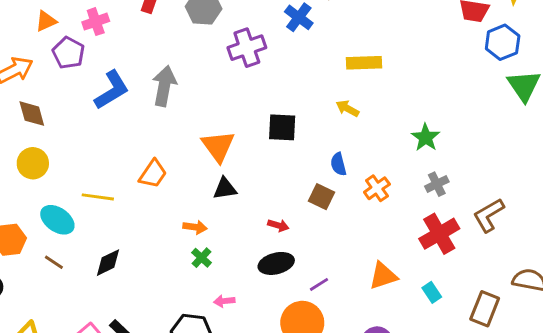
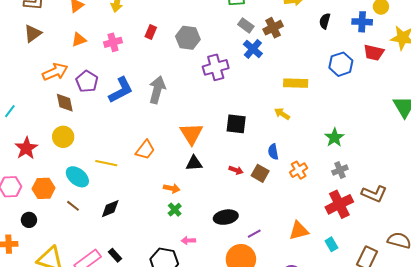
blue hexagon: (503, 42) -> (341, 64), moved
purple pentagon: (69, 53) -> (87, 81), moved
brown L-shape: (489, 215) -> (374, 194), turned -130
red arrow: (278, 225) -> (236, 170), moved

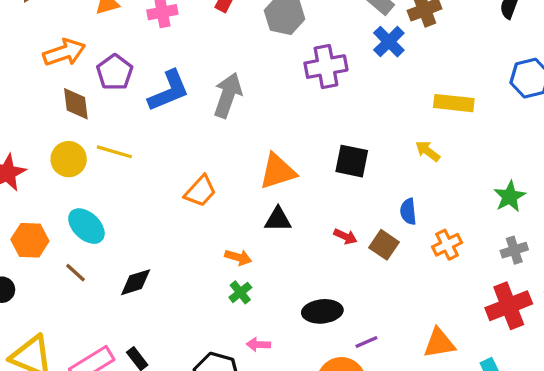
orange triangle: (191, 134) -> (278, 171), turned 40
yellow line: (106, 163) -> (114, 152), moved

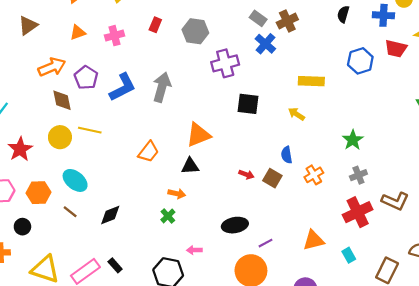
black square: (352, 161) -> (248, 104), moved
black triangle: (278, 219) -> (190, 166), moved
green cross: (240, 292) -> (168, 216), moved

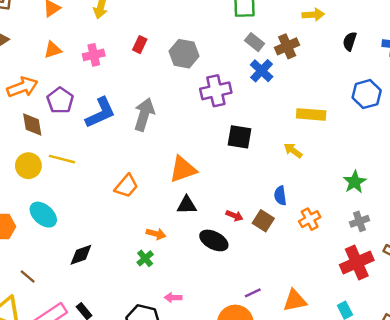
black triangle: (190, 166) -> (187, 205), moved
brown line: (70, 212) -> (28, 276), moved
black ellipse: (235, 225) -> (214, 240), moved, turned 35
orange triangle: (314, 240) -> (295, 301), moved

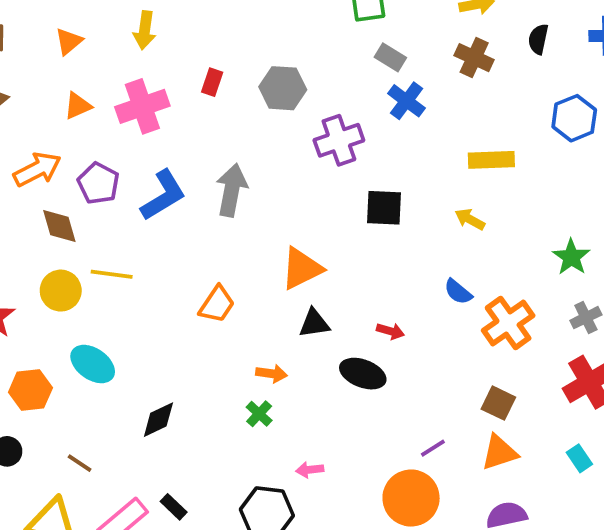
brown cross: (287, 46) -> (474, 58), moved, turned -35
pink cross: (94, 55) -> (142, 106), size x1.5
blue semicircle: (280, 196) -> (458, 292), turned -36
orange cross: (310, 219) -> (508, 323), size x1.5
brown square: (263, 221) -> (498, 403), moved

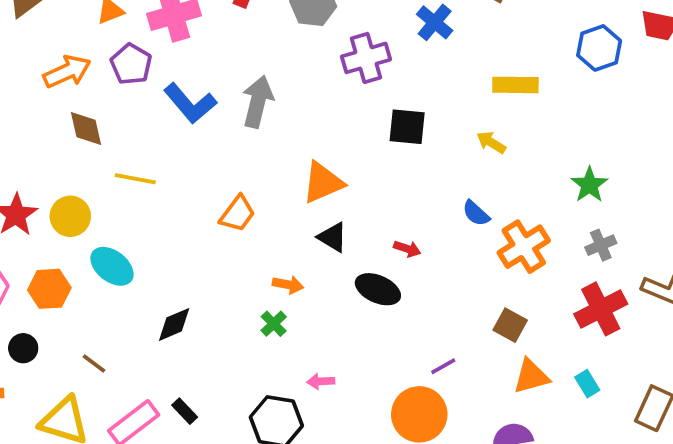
purple pentagon: (98, 183) -> (131, 64), moved
blue L-shape: (163, 195) -> (190, 103), turned 78
yellow circle: (61, 291) -> (70, 216), moved
black triangle: (314, 323) -> (333, 237), turned 36
orange triangle: (499, 452) -> (531, 376), moved

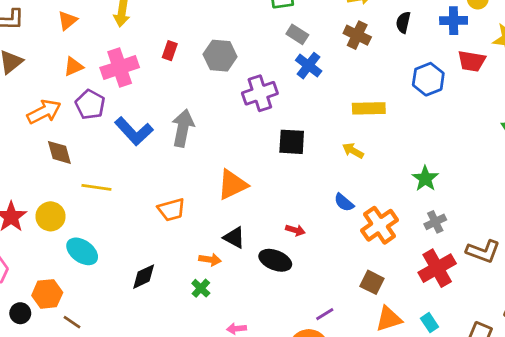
orange trapezoid: (237, 214) -> (171, 210), turned 40
black triangle: (333, 237) -> (234, 238), moved
orange hexagon: (49, 289) -> (47, 294), moved
black diamond: (174, 324) -> (144, 277), moved

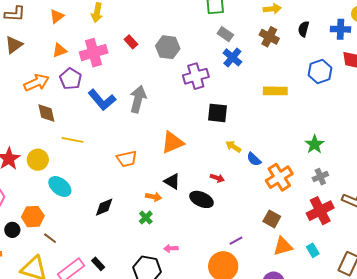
red rectangle: (170, 51) -> (131, 42), turned -64
yellow arrow: (353, 151) -> (233, 147), moved

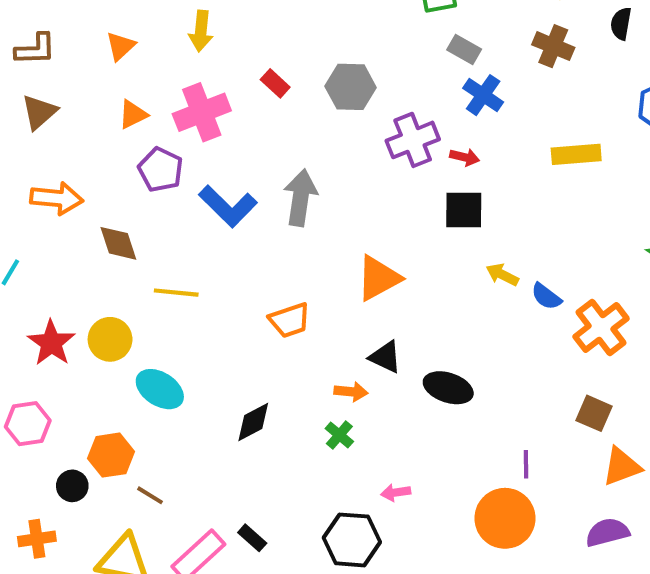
orange arrow: (36, 83) -> (57, 198), moved, turned 35
red arrow: (217, 178) -> (465, 157), moved
purple line: (236, 241) -> (526, 464), turned -56

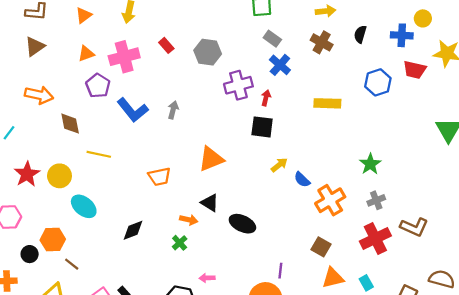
red arrow: (465, 157) -> (266, 98), turned -96
gray arrow: (300, 198) -> (173, 110), size x0.6
yellow arrow: (502, 275) -> (279, 165), turned 108

